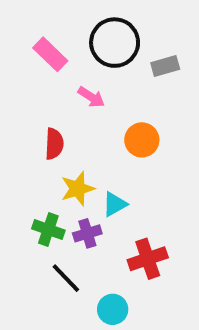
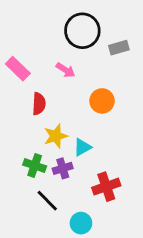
pink rectangle: (50, 54) -> (18, 69), moved

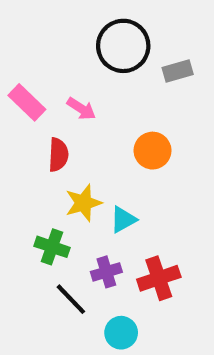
pink arrow: (66, 70) -> (81, 109), moved
purple cross: (63, 168) -> (106, 272), moved

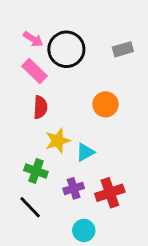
black circle: (123, 46) -> (66, 49), moved
pink rectangle: (27, 102) -> (34, 71), moved
pink arrow: (81, 109) -> (33, 39), moved
black line: (71, 299) -> (30, 207), moved

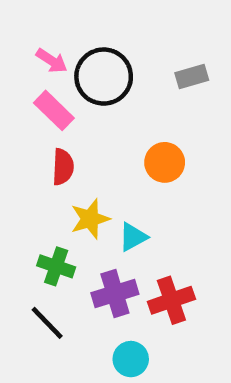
purple cross: (74, 188) -> (115, 293), size x1.4

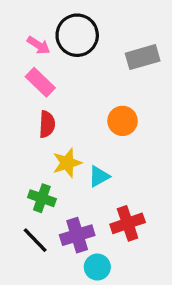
black circle: (104, 77) -> (77, 35), moved
gray rectangle: (192, 77) -> (143, 57), size x1.4
purple cross: (115, 293) -> (77, 235), moved

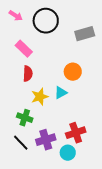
pink arrow: (39, 45) -> (16, 16), moved
cyan triangle: (99, 176) -> (61, 93), moved
cyan circle: (97, 267) -> (68, 153), moved

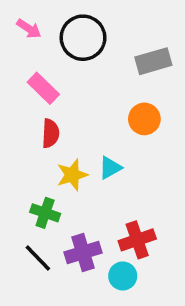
orange circle: (73, 72) -> (144, 119), moved

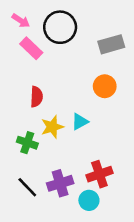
pink rectangle: (43, 88) -> (31, 48), moved
green cross: (45, 213) -> (27, 143), moved

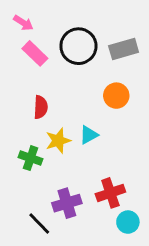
black circle: (60, 27) -> (78, 46), moved
black line: (27, 187) -> (39, 223), moved
cyan circle: (89, 200) -> (128, 222), moved

